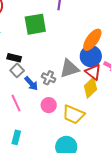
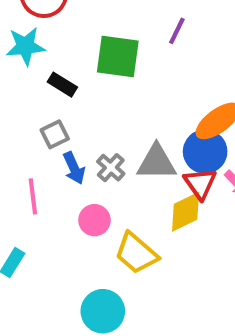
black rectangle: (14, 58) -> (62, 85), moved

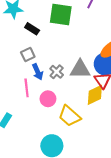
pink line: (33, 196) -> (27, 88), moved

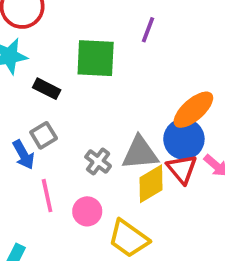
blue arrow: (38, 72) -> (23, 155), moved
yellow diamond: (95, 95) -> (151, 184), moved

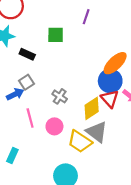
green square: (96, 58) -> (56, 35), size x0.7
gray triangle: (140, 153) -> (97, 132), moved, turned 45
blue arrow: (23, 155) -> (15, 94), turned -84

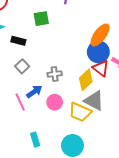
blue arrow: (15, 94) -> (34, 92), moved
gray cross: (60, 96) -> (55, 74), turned -32
pink line: (30, 118) -> (20, 102), moved
cyan rectangle: (12, 155) -> (35, 140), moved, turned -32

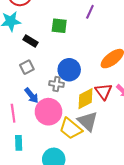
blue circle: (98, 52) -> (69, 70), moved
blue arrow: (34, 92) -> (32, 96), turned 70
pink line: (20, 102) -> (13, 113), moved
pink circle: (55, 102) -> (48, 112), size x1.6

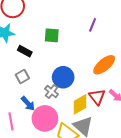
purple line: (90, 12) -> (93, 25), moved
gray cross: (57, 84) -> (52, 91), turned 32

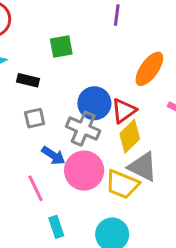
gray square: (22, 76) -> (35, 118), turned 32
gray cross: (52, 91) -> (83, 129), size x1.5
red triangle: (97, 97) -> (124, 111), moved, turned 48

